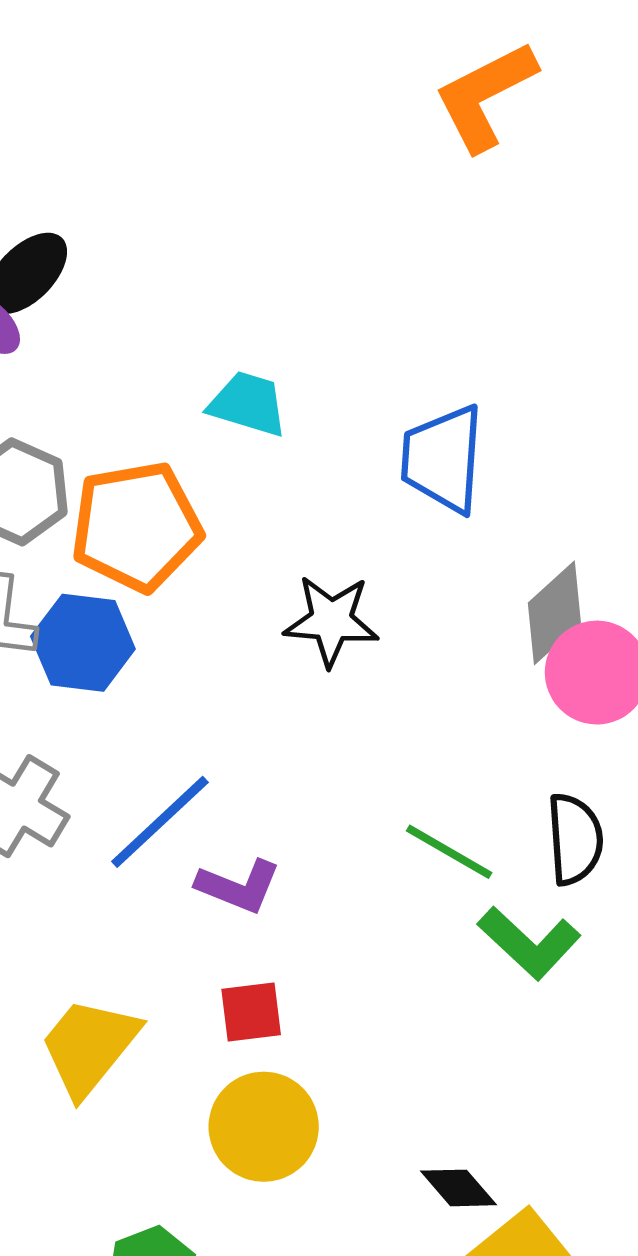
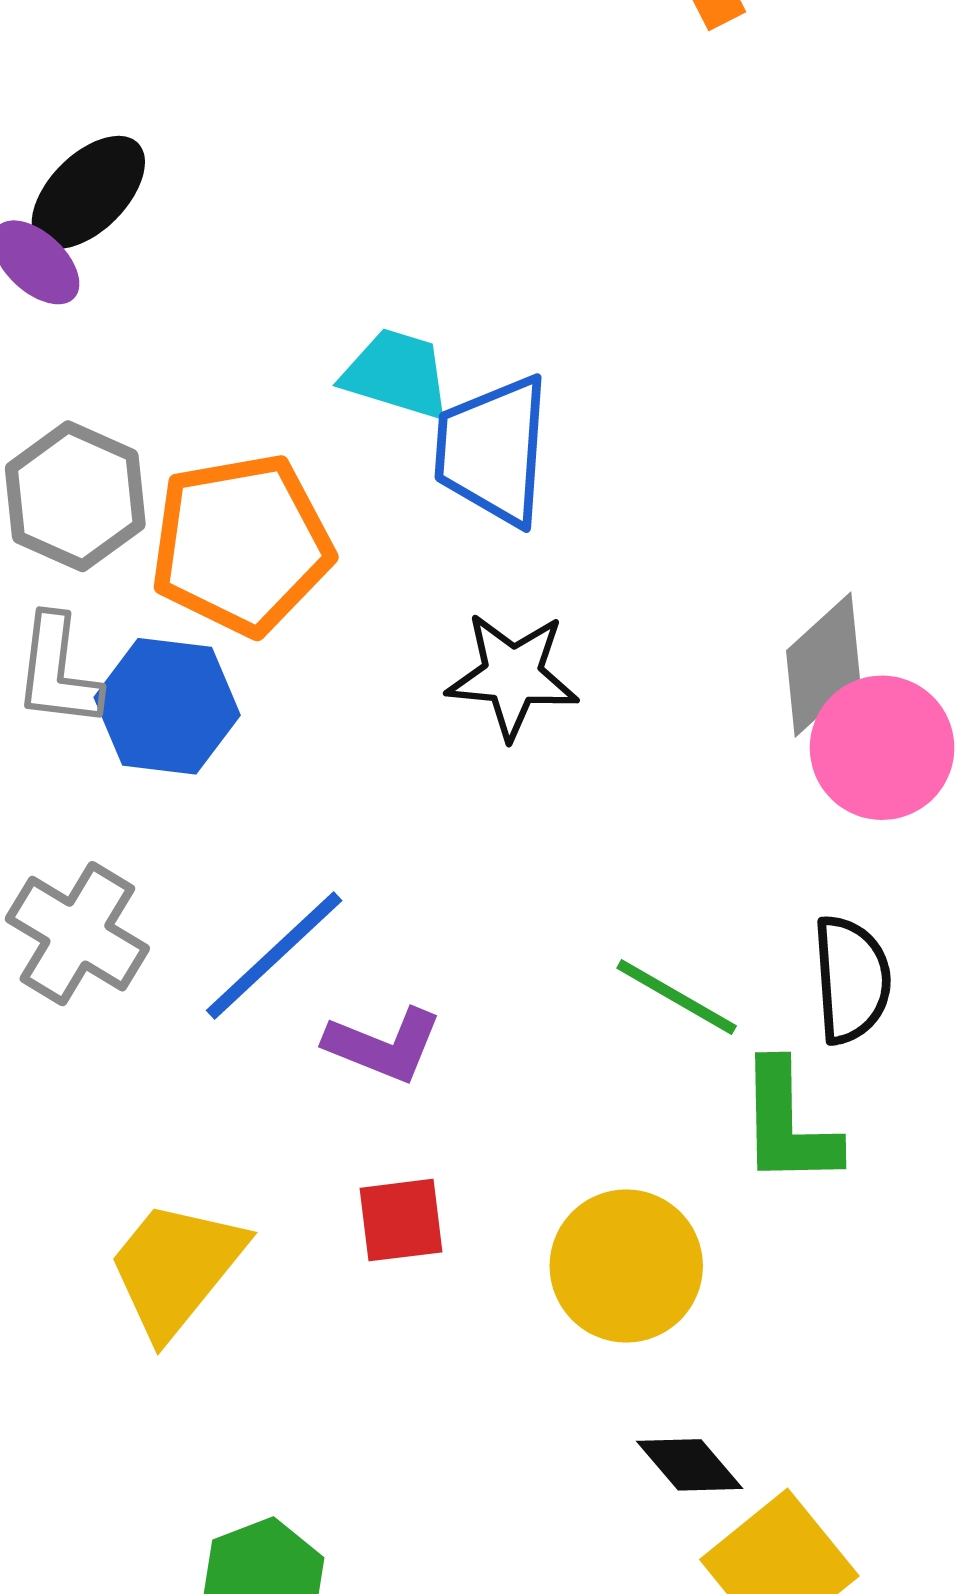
blue trapezoid: (443, 459) -> (493, 450), moved
green L-shape: (529, 943) -> (788, 1124), turned 46
yellow circle: (264, 1127) -> (626, 1266), moved

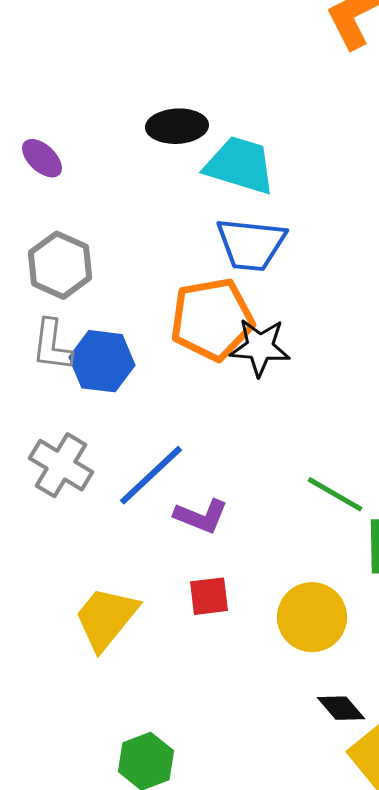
black ellipse: (88, 192) -> (177, 126), moved, turned 42
cyan trapezoid: (397, 374) -> (240, 165), moved, size x1.4
blue trapezoid: (493, 450) -> (251, 244), turned -88
orange pentagon: (241, 544) -> (212, 319), moved

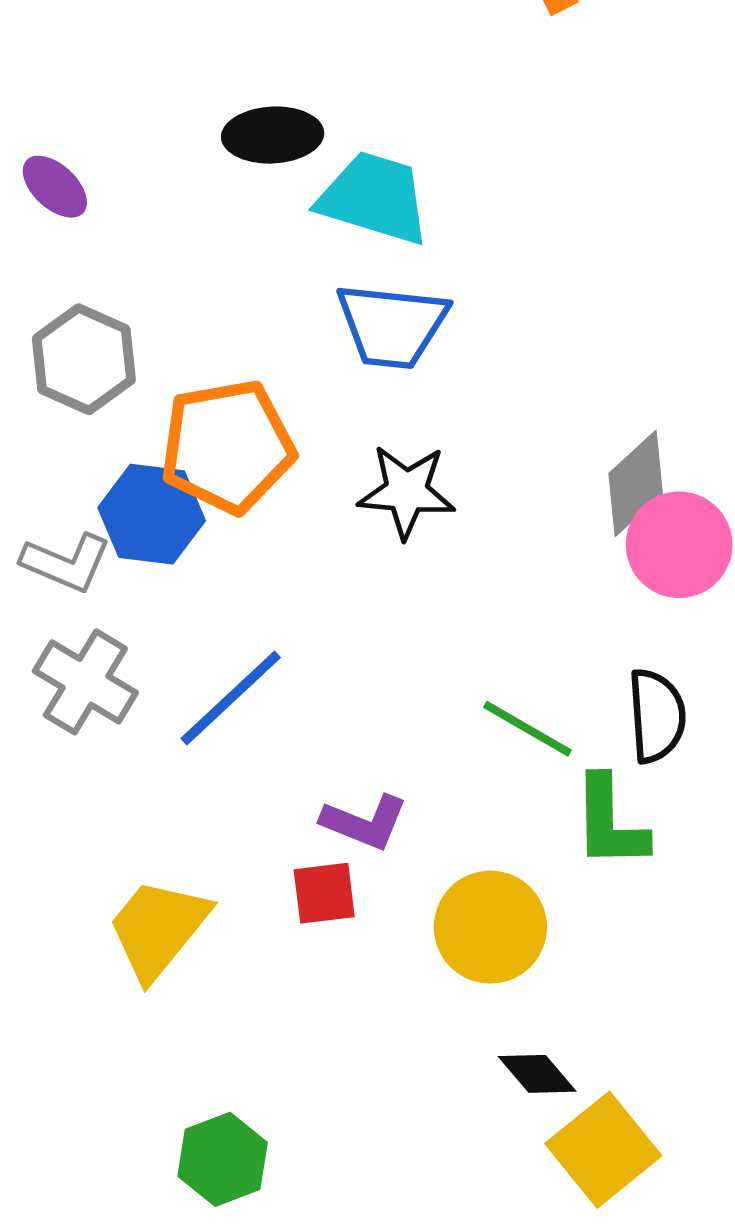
orange pentagon: (212, 319) -> (227, 446), moved
gray L-shape: (52, 345) -> (66, 563), moved, turned -74
purple L-shape: (201, 516) -> (365, 822), moved

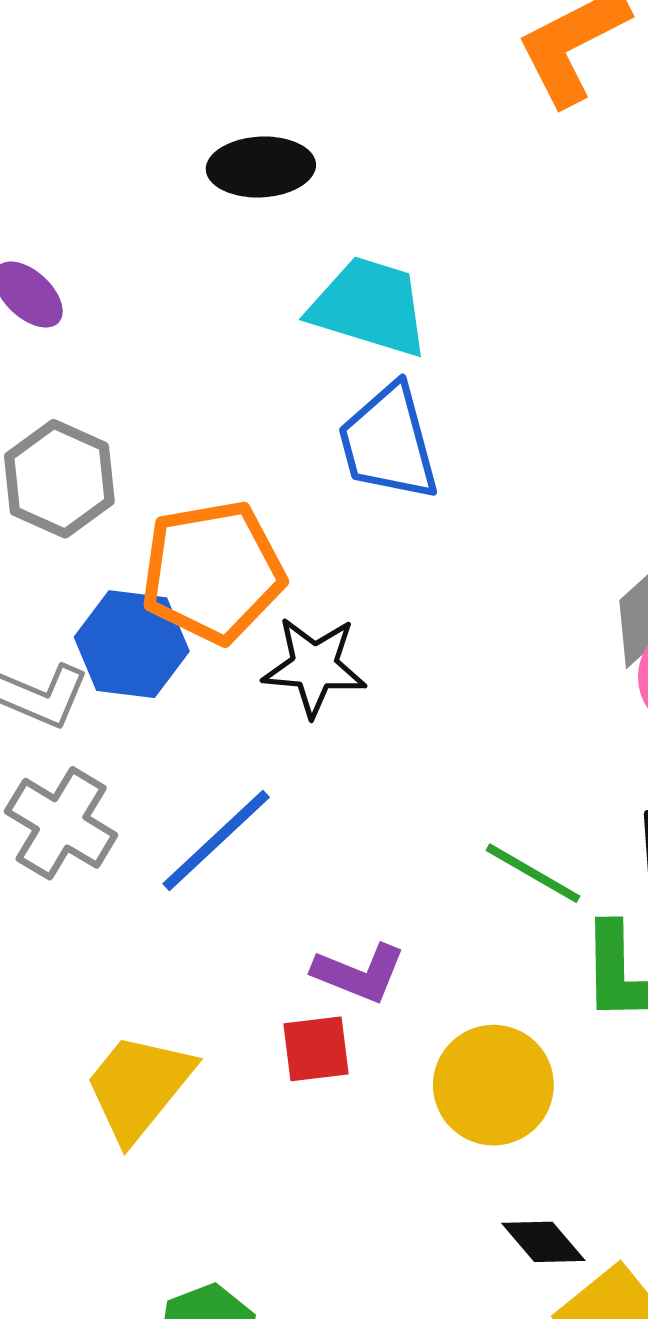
black ellipse: (273, 135) -> (261, 167), moved
blue trapezoid: (392, 325) -> (388, 443), turned 69
black star: (406, 492) -> (314, 667), moved

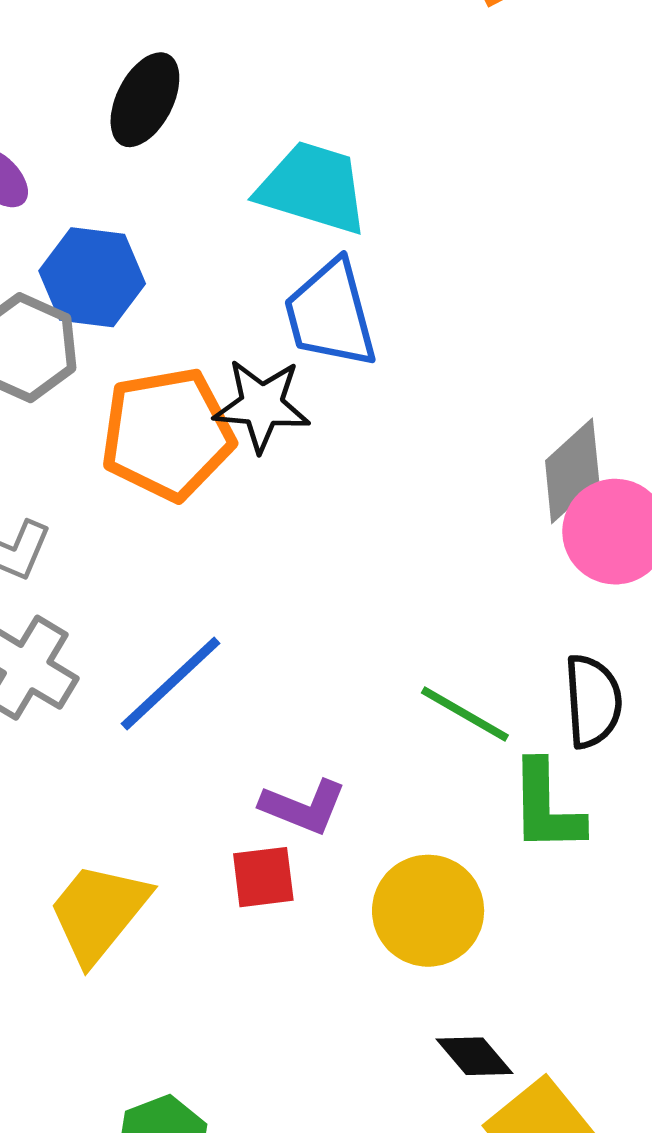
black ellipse: (261, 167) -> (145, 100), moved, turned -60
blue hexagon: (132, 644) -> (92, 277), moved
black star: (314, 667) -> (262, 405), moved

